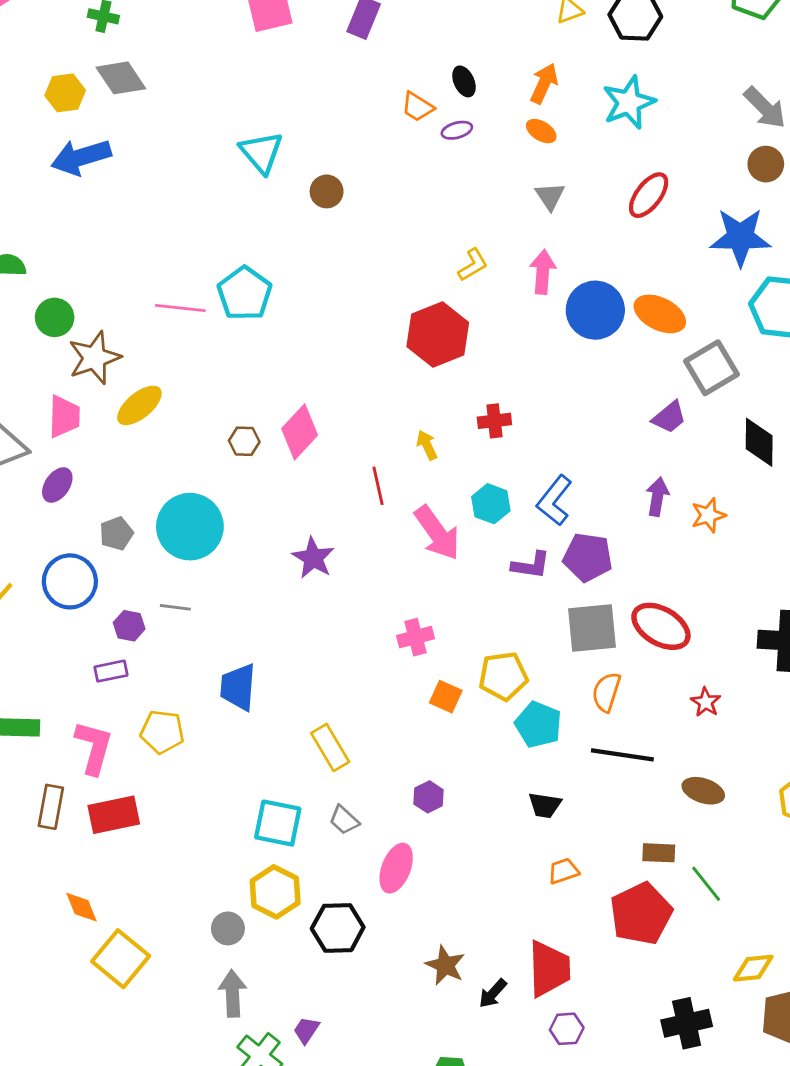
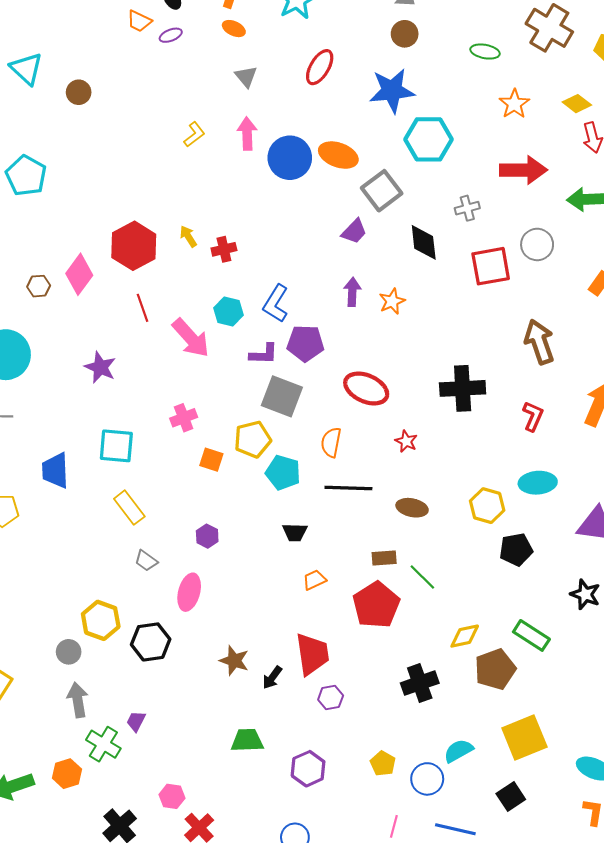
red hexagon: (438, 335) -> (134, 246), moved
yellow arrow: (427, 445) -> (188, 236), moved
gray square: (592, 628) -> (282, 396), moved, turned 33
cyan square: (278, 823) -> (116, 446), moved

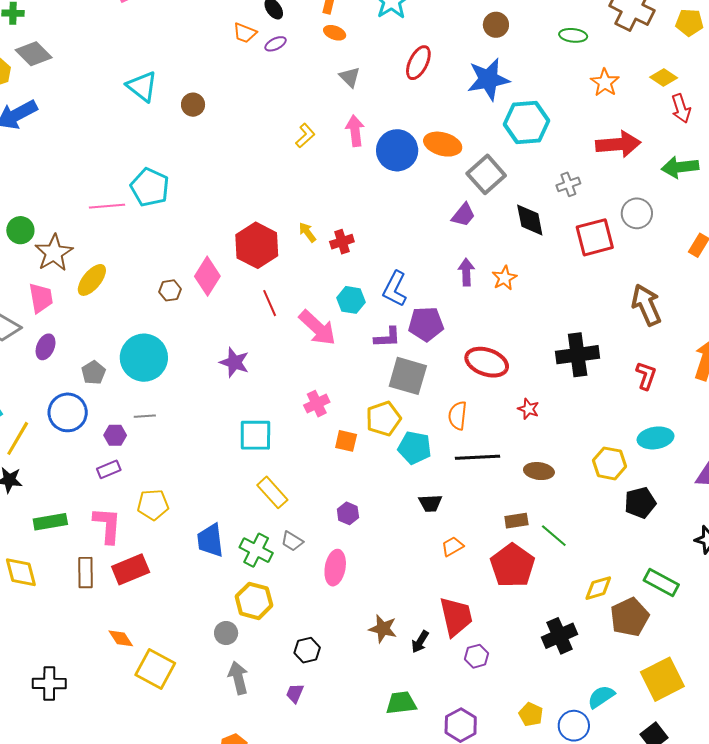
blue trapezoid: (55, 470) -> (210, 540), moved
black hexagon: (151, 642) -> (307, 650), moved, size x0.7
green cross: (103, 744) -> (256, 550), moved

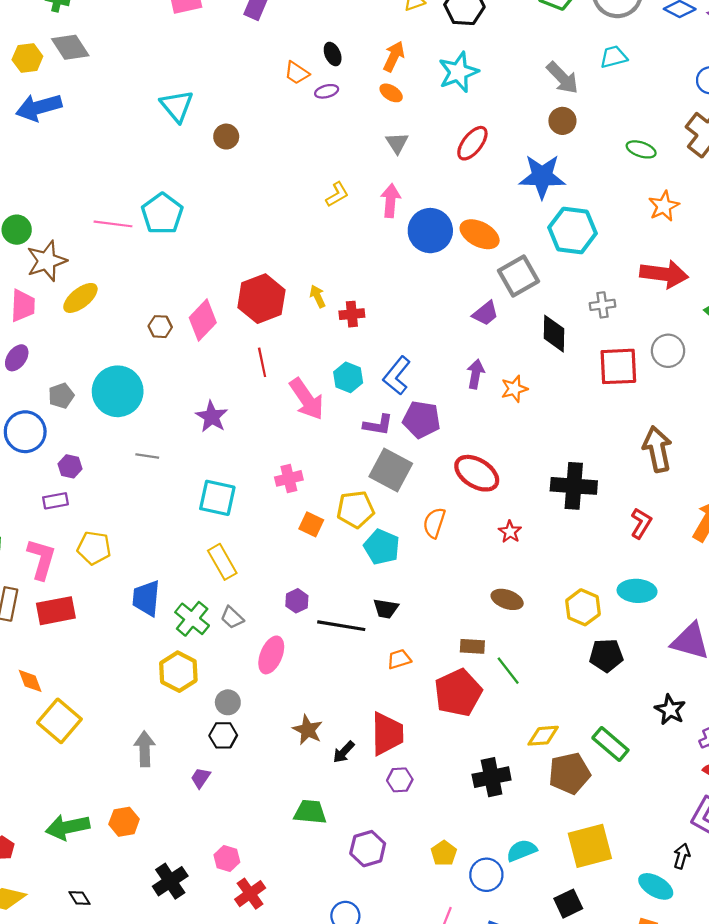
gray line: (145, 416) -> (147, 456), moved
black line: (477, 457) -> (341, 626), moved
gray circle: (226, 633) -> (228, 702), moved

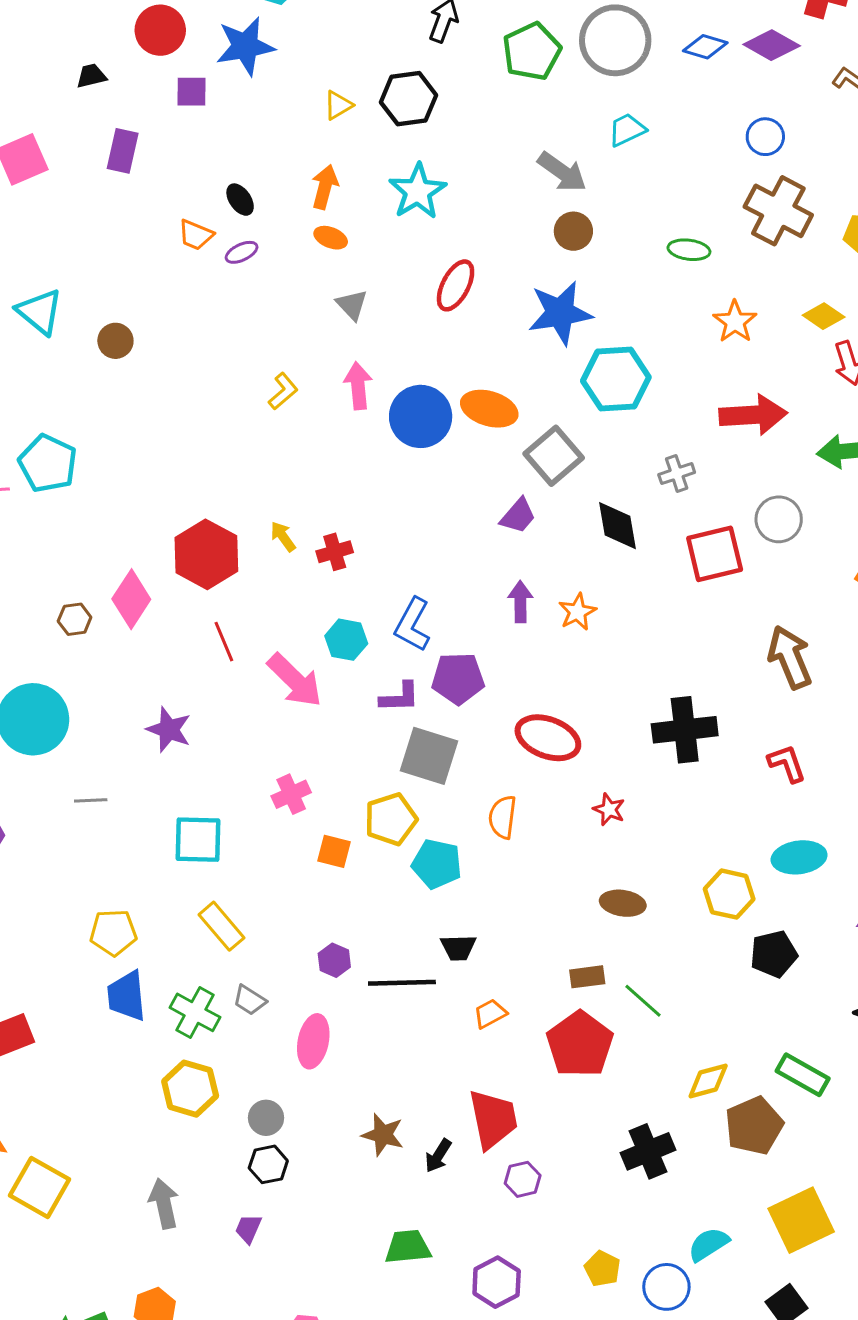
red L-shape: (641, 523) -> (787, 763), turned -40
yellow pentagon: (94, 548) -> (113, 932), moved

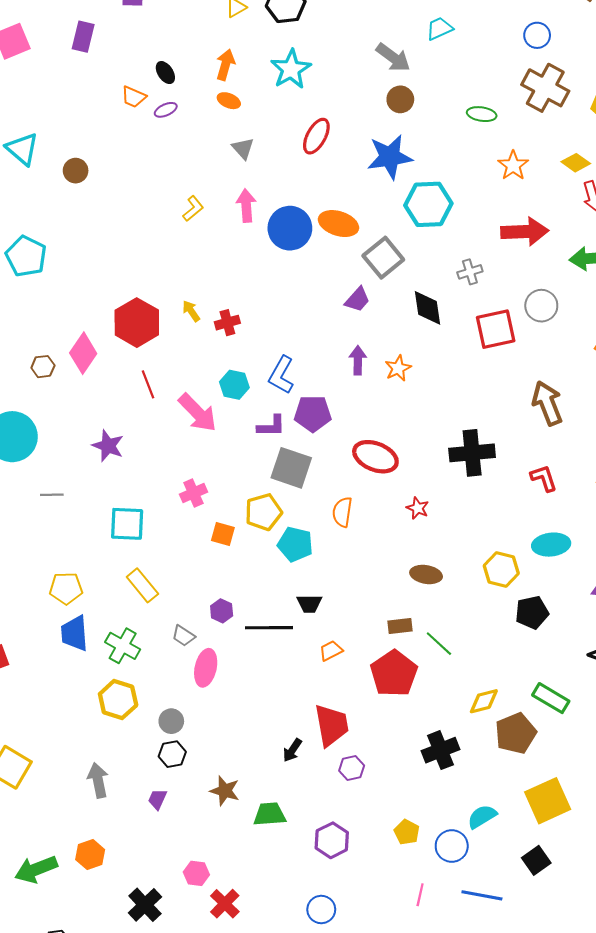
gray trapezoid: (250, 1000) -> (183, 636), moved
brown star: (383, 1135) -> (225, 791), moved

